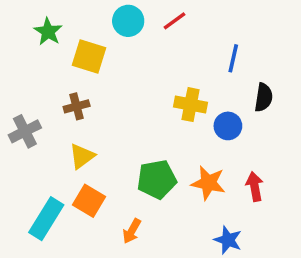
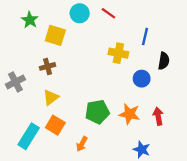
red line: (174, 21) -> (108, 13), turned 72
yellow cross: (191, 105) -> (118, 53), moved

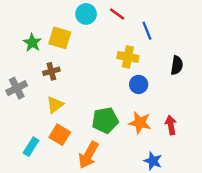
green star: (30, 20) -> (32, 43), moved
blue line: (145, 37) -> (147, 31), moved, turned -35
blue circle: (142, 79) -> (139, 84), moved
cyan rectangle: (29, 136) -> (31, 147), size x0.7
orange arrow: (82, 144) -> (88, 155), size x1.6

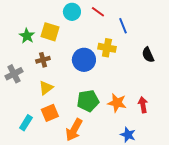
black semicircle: (177, 65) -> (148, 55), turned 147
blue circle: (139, 84) -> (84, 60), moved, size x1.5
orange square: (60, 135) -> (50, 113), turned 36

